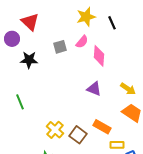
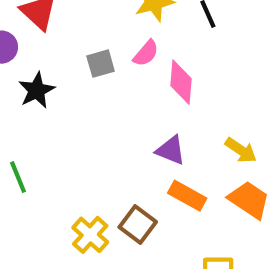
black star: (29, 60) -> (37, 90), turned -30
orange rectangle: (102, 127) -> (187, 196), moved
brown square: (78, 135) -> (138, 225), moved

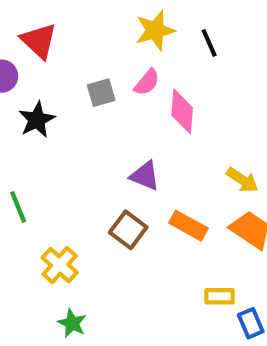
purple triangle: (171, 150) -> (145, 176), moved
brown square: (138, 225) -> (128, 230), moved
yellow cross: (90, 235) -> (60, 265), moved

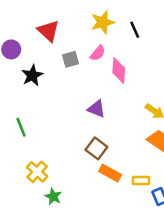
red triangle: (39, 41) -> (48, 31), moved
orange rectangle: (188, 226) -> (110, 173), moved
brown square: (128, 230) -> (96, 148), moved
yellow cross: (60, 265) -> (37, 172), moved

